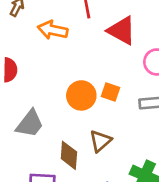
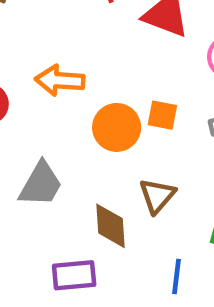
orange arrow: (53, 30) -> (60, 80), moved

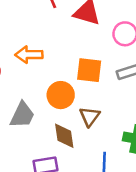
orange square: (162, 115) -> (89, 70), size x1.5
orange circle: (117, 127) -> (61, 95), moved

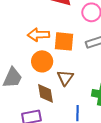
orange arrow: (29, 55) -> (38, 35), moved

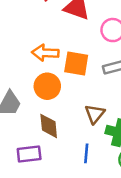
brown triangle: (65, 78) -> (95, 114), moved

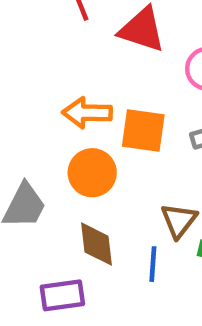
blue line: (86, 153) -> (153, 264), moved

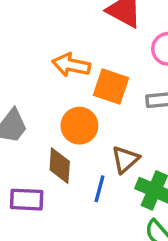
orange circle: (92, 173) -> (79, 126), moved

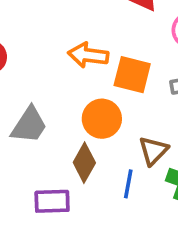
brown diamond: (60, 166) -> (84, 163), turned 30

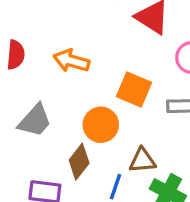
orange arrow: (88, 55) -> (71, 61), moved
brown triangle: (153, 151) -> (142, 160), turned 32

